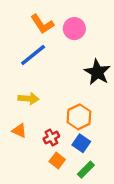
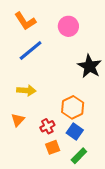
orange L-shape: (42, 24) -> (25, 21), moved
orange triangle: (19, 131) -> (18, 120), turned 48
orange square: (57, 160) -> (53, 147), turned 32

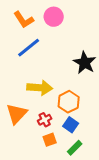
pink circle: (68, 26) -> (54, 17), moved
yellow arrow: (26, 90) -> (40, 88), moved, size x1.4
orange triangle: (18, 120) -> (17, 114), size x1.6

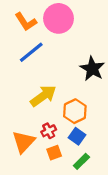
pink circle: (54, 17) -> (58, 18), size x1.4
yellow arrow: (40, 88) -> (43, 96), turned -40
orange triangle: (17, 114) -> (24, 142), moved

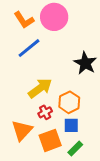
red cross: (49, 131) -> (45, 112), moved
blue square: (77, 136) -> (71, 125), turned -35
orange square: (54, 153) -> (50, 140), size x1.6

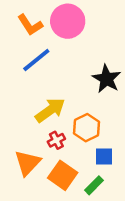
blue square: (71, 125) -> (104, 157), moved
orange square: (50, 140) -> (63, 175), turned -35

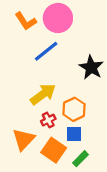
blue line: (36, 60) -> (46, 51), moved
blue square: (104, 157) -> (74, 134), moved

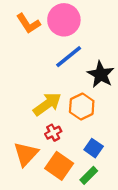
blue line: (46, 51) -> (69, 57), moved
orange hexagon: (74, 109) -> (82, 107), moved
blue square: (74, 134) -> (94, 148), moved, turned 35

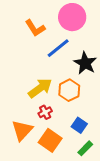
pink circle: (64, 20) -> (72, 17), moved
orange L-shape: (28, 23) -> (35, 28), moved
green rectangle: (89, 175) -> (85, 148), moved

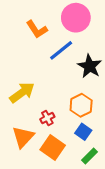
yellow arrow: (40, 88) -> (22, 93), moved
orange hexagon: (69, 90) -> (81, 105), moved

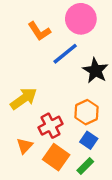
red cross: (47, 118) -> (51, 126), size x1.5
orange triangle: (23, 137) -> (25, 146), size x0.7
green rectangle: (90, 156) -> (85, 166), moved

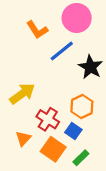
red cross: (51, 126) -> (48, 119), turned -30
blue square: (89, 140) -> (73, 131), moved

